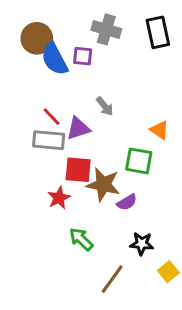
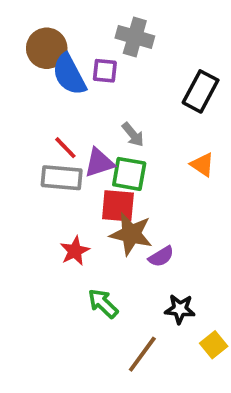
black rectangle: (158, 32) -> (201, 91), moved, turned 40
green square: (139, 161) -> (129, 174), moved
red square: (78, 170) -> (118, 206), moved

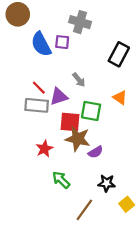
brown circle: (47, 48) -> (18, 14), moved
green square: (129, 174) -> (91, 111), moved

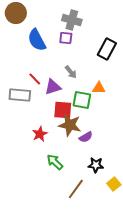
purple square: (62, 42) -> (66, 38), moved
orange triangle: (120, 98) -> (99, 88), moved, turned -32
gray rectangle: (37, 105) -> (20, 95), moved

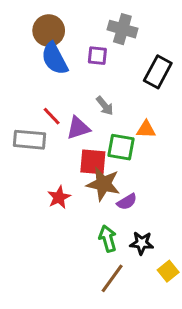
brown circle: (16, 13) -> (49, 31), moved
gray cross: (72, 20) -> (122, 29), moved
green arrow: (55, 162) -> (108, 239), moved, turned 30

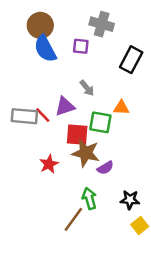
red line: (52, 116) -> (43, 115), moved
black star: (142, 243) -> (130, 200), moved
brown line: (112, 278) -> (73, 219), moved

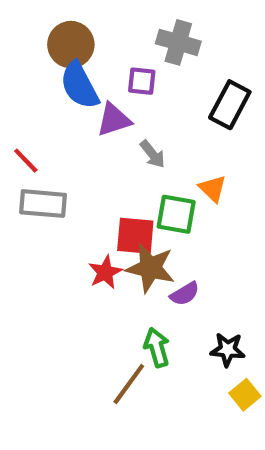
purple triangle: (65, 106) -> (114, 120), moved
orange triangle: (121, 108) -> (213, 188), turned 42
red line: (43, 115) -> (26, 161), moved
red star: (49, 164) -> (105, 272), moved

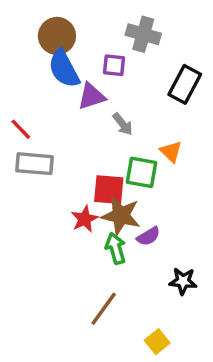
green arrow: (157, 347) -> (116, 248), moved
yellow square: (245, 395) -> (157, 342), moved

